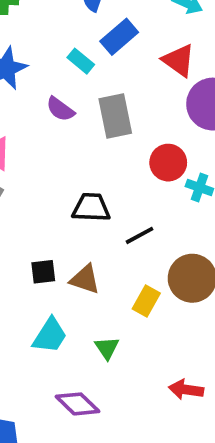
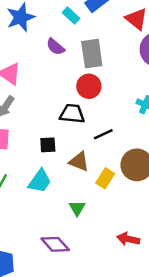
red circle: (168, 163) -> (89, 86), moved
black square: (43, 272) -> (48, 145), moved
brown triangle: (85, 279) -> (79, 162), moved
cyan trapezoid: (50, 336) -> (40, 181), moved

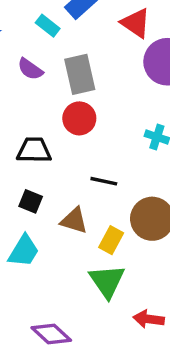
black trapezoid: (72, 114) -> (34, 150), moved
black line: (103, 134) -> (104, 181), turned 42
black square: (48, 145) -> (31, 201), turned 30
green triangle: (77, 208) -> (107, 281), moved, size x1.6

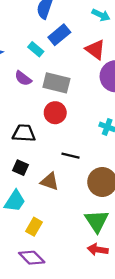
gray rectangle: (80, 74) -> (56, 83), turned -65
yellow rectangle: (111, 240) -> (34, 227), moved
green triangle: (107, 281) -> (97, 221), moved

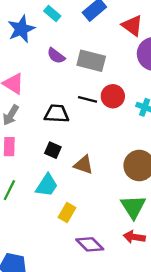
cyan rectangle: (36, 49) -> (52, 14), moved
red circle: (55, 113) -> (113, 96), moved
black line: (70, 156) -> (88, 99), moved
purple diamond: (32, 258) -> (90, 244), moved

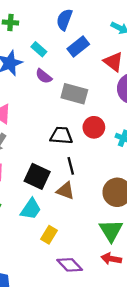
purple semicircle: (56, 56) -> (44, 76), moved
black line: (88, 99) -> (71, 166), moved, turned 60
black trapezoid: (57, 114) -> (61, 136), moved
black square: (53, 150) -> (37, 176), size x1.6

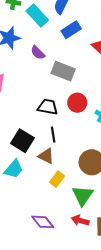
cyan rectangle: (39, 49) -> (37, 16), moved, size x1.6
yellow rectangle: (49, 235) -> (57, 179), moved

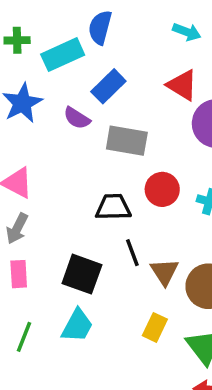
cyan rectangle: (37, 16) -> (63, 55), turned -60
blue rectangle: (71, 30) -> (108, 86), moved
brown triangle: (46, 156) -> (164, 272), moved, turned 42

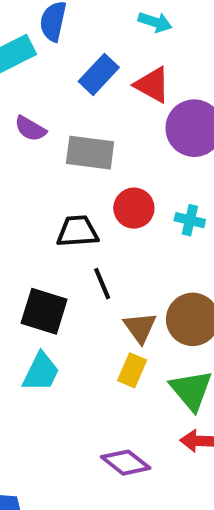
blue rectangle: (108, 86) -> (99, 74), moved
brown triangle: (164, 272) -> (140, 328), moved

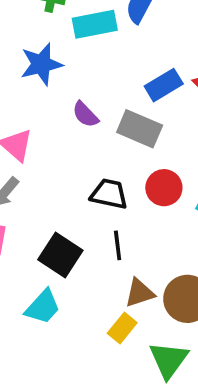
blue rectangle: (99, 74) -> (164, 85), moved
purple semicircle: (30, 129) -> (85, 114), moved
brown triangle: (140, 328) -> (140, 293), turned 32

